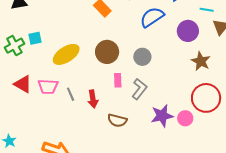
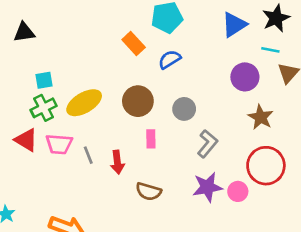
blue semicircle: (152, 17) -> (170, 59), moved, size x0.7
green cross: (14, 46) -> (44, 108), moved
gray L-shape: (139, 89) -> (207, 144), moved

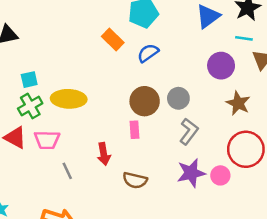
brown circle: (138, 101) -> (145, 101), moved
yellow ellipse: (84, 103) -> (69, 99), turned 36
gray circle: (184, 109) -> (178, 98), moved
gray line: (88, 155) -> (67, 171), moved

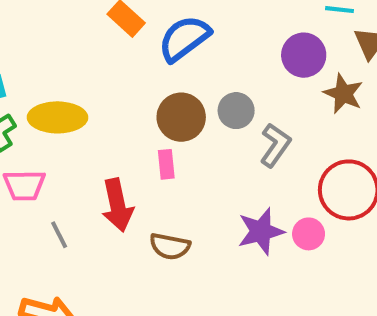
blue semicircle: (148, 53) -> (184, 38), size x1.5
brown star: (238, 103) -> (343, 94), moved
gray L-shape: (189, 131) -> (275, 145), moved
red arrow: (104, 154) -> (117, 205), size x1.4

